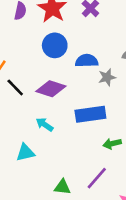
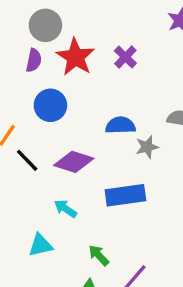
blue circle: (55, 45) -> (50, 105), moved
green arrow: (112, 144) -> (99, 255), moved, turned 60

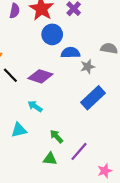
blue circle: (50, 105) -> (52, 34), moved
blue rectangle: (125, 195) -> (93, 98), moved, turned -35

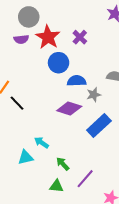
purple semicircle: (15, 11) -> (21, 39), turned 72
purple diamond: (40, 76) -> (69, 108), moved
cyan arrow: (35, 106) -> (41, 143), moved

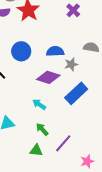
purple cross: (80, 37) -> (73, 10), moved
blue circle: (59, 63) -> (21, 51), moved
cyan arrow: (41, 143) -> (39, 104), moved

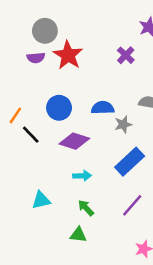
purple diamond: (48, 77) -> (74, 141), moved
cyan arrow: (39, 104) -> (82, 176), turned 144
purple line: (63, 143) -> (132, 205), moved

